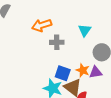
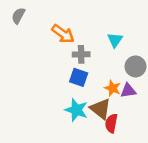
orange arrow: (42, 25) -> (63, 34), turned -126
blue square: (63, 73) -> (79, 77), moved

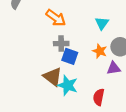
gray cross: (81, 54) -> (61, 44), moved
orange star: (113, 88) -> (100, 51), moved
brown triangle: (100, 109) -> (53, 77), moved

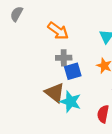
blue square: (70, 56) -> (73, 71), turned -35

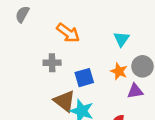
gray cross: (64, 58) -> (52, 63), moved

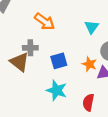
orange star: (119, 71) -> (89, 64), moved
brown triangle: (64, 101) -> (19, 62), moved

